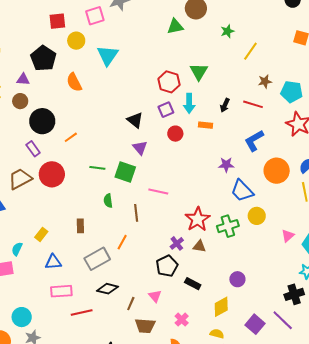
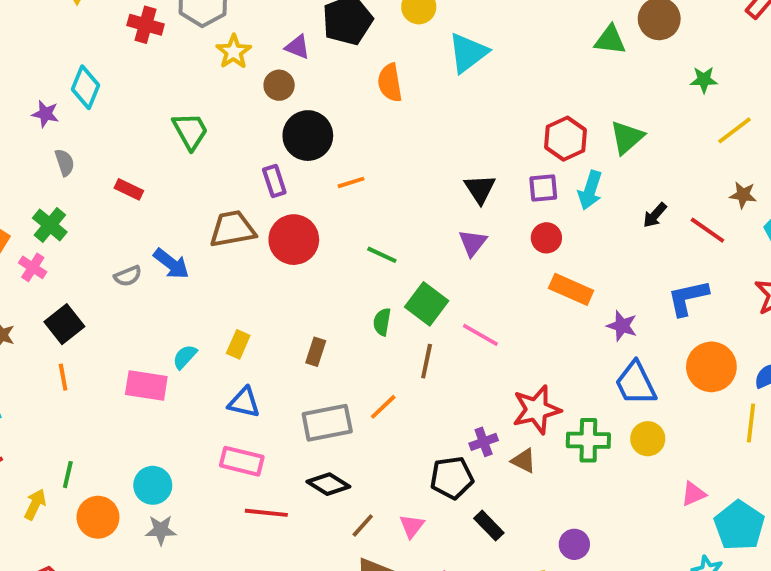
orange rectangle: (205, 125) -> (571, 289), moved, size x1.5
green square: (125, 172) -> (427, 304), moved
yellow rectangle: (41, 234) -> (238, 344), turned -32

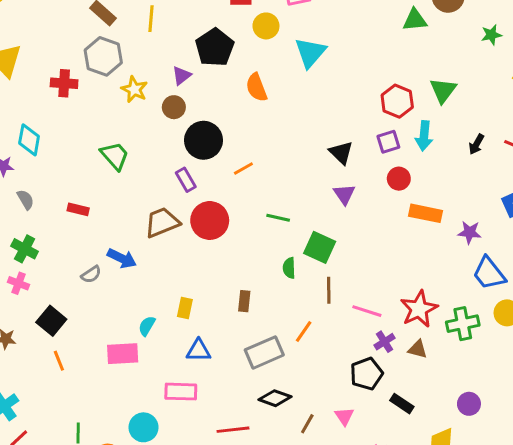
purple triangle: (297, 47) -> (182, 76), turned -48
pink line: (480, 335) -> (367, 311), moved
pink rectangle: (242, 461) -> (181, 392), moved

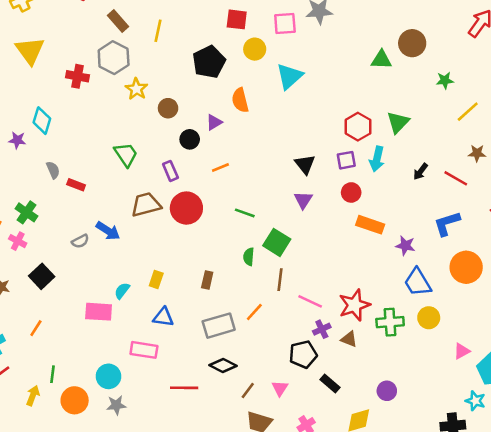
purple triangle: (182, 76) -> (214, 122), moved
black circle: (204, 140) -> (190, 139), size x0.6
green trapezoid: (115, 156) -> (126, 154), moved
gray semicircle: (26, 200) -> (53, 170), moved
orange line: (59, 361) -> (36, 328), moved, turned 48

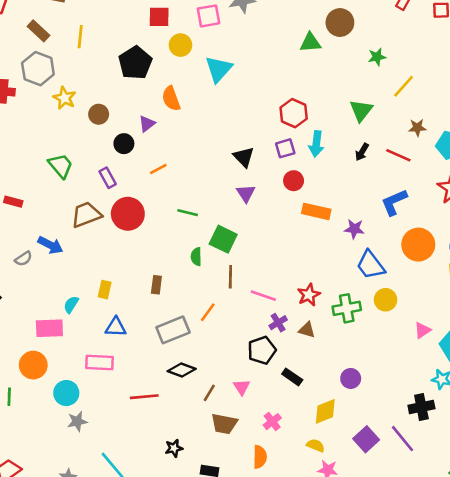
green triangle: (398, 122) -> (361, 110), moved
red star: (354, 305) -> (309, 295), size x0.7
orange circle: (75, 400) -> (33, 365), moved

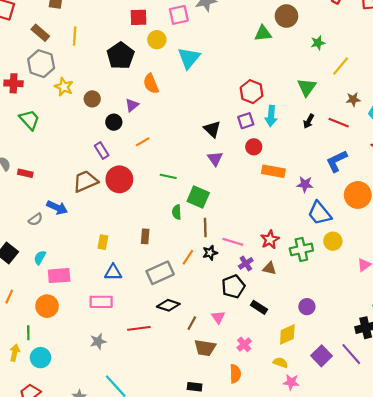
green trapezoid: (61, 166) -> (30, 120), moved
cyan semicircle: (71, 305) -> (40, 258), moved
cyan circle: (66, 393) -> (40, 358), moved
gray star: (77, 421) -> (98, 341), moved
black star: (174, 448) -> (210, 253), moved

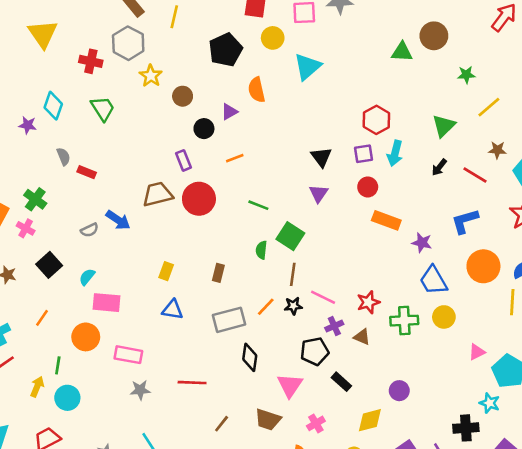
pink rectangle: (101, 302) -> (128, 355), moved
black diamond: (168, 305) -> (250, 357), moved, turned 70
pink triangle: (218, 317) -> (290, 385), size x1.5
brown line: (192, 323) -> (222, 424), moved

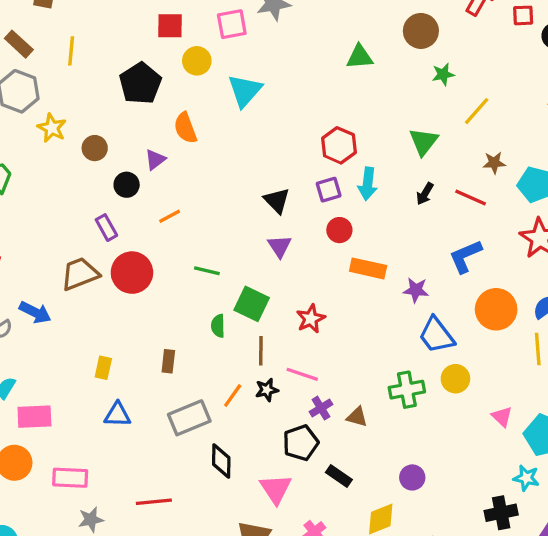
brown circle: (434, 36) -> (421, 31), moved
red star: (368, 302) -> (311, 319), moved
pink triangle: (477, 352) -> (502, 417), turned -42

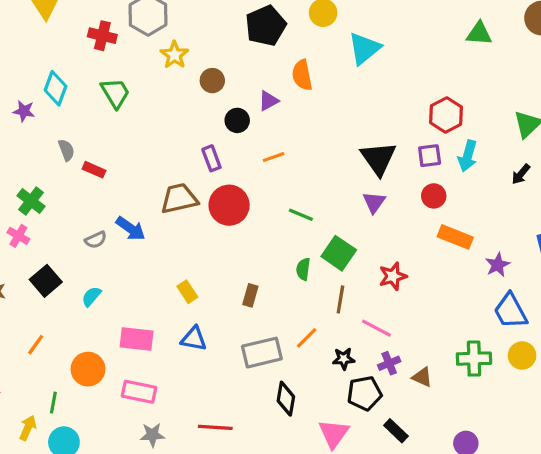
black triangle: (277, 201) -> (378, 158), size x1.4
purple star: (416, 290) -> (498, 265), turned 30
yellow rectangle: (103, 368) -> (187, 292), turned -55
black star: (267, 390) -> (344, 359), moved
pink rectangle: (34, 417) -> (137, 339), moved

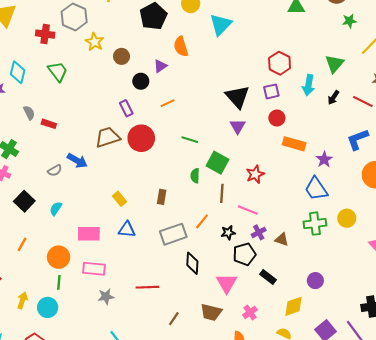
cyan arrow: (468, 156) -> (308, 85), moved
blue trapezoid: (510, 311) -> (316, 189), moved
green line: (53, 403) -> (59, 282), moved

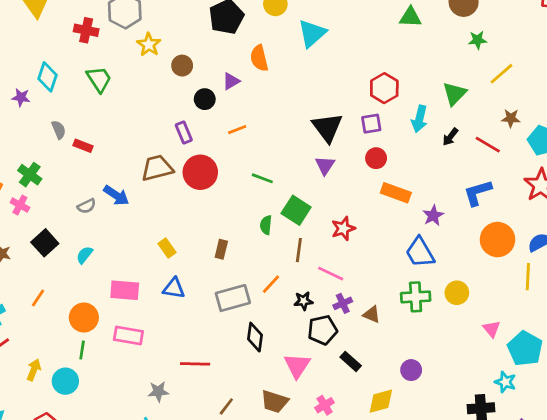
gray star: (106, 297) -> (158, 392), moved

